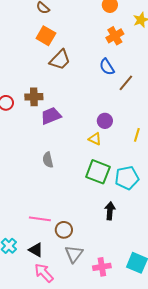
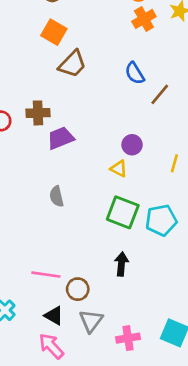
orange cross: (115, 36) -> (144, 19), moved
black arrow: (110, 211) -> (121, 264), moved
black triangle: (36, 250) -> (54, 316), moved

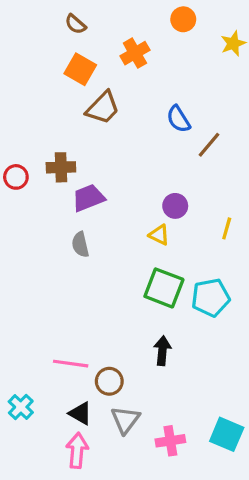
orange cross: (144, 19) -> (135, 53), moved
gray semicircle: (57, 196) -> (80, 245), moved
pink arrow: (51, 346) -> (77, 450), turned 48

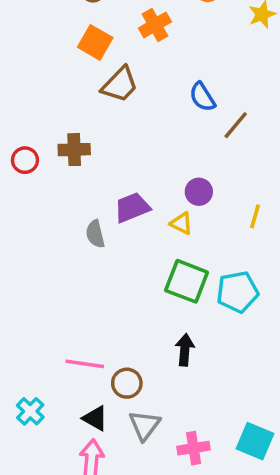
purple trapezoid: (88, 198) -> (132, 208), moved

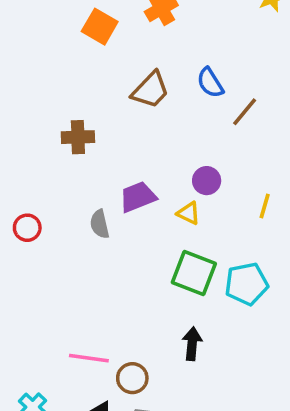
brown trapezoid: (120, 85) -> (150, 90), moved
red circle: (25, 160) -> (27, 228), moved

